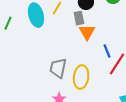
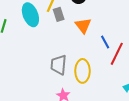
gray rectangle: (79, 18) -> (59, 14), moved

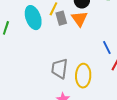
orange triangle: (83, 26) -> (79, 19), moved

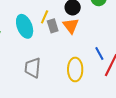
gray trapezoid: (60, 69) -> (33, 68), moved
yellow ellipse: (83, 76) -> (75, 69), moved

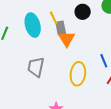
yellow line: (45, 17) -> (54, 18), turned -56
orange triangle: (71, 26) -> (67, 39), moved

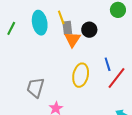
black circle: (83, 12) -> (89, 30), moved
gray trapezoid: (36, 67) -> (35, 88), moved

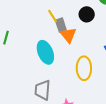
cyan ellipse: (40, 23) -> (45, 52), moved
black circle: (89, 30) -> (87, 14), moved

